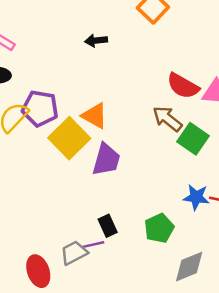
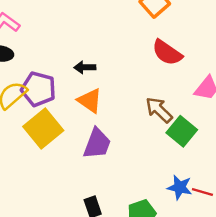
black arrow: (96, 41) -> (85, 67), moved
red semicircle: (183, 86) -> (167, 53), moved
yellow square: (69, 138) -> (43, 128), moved

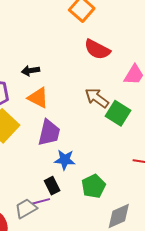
blue star: (180, 187) -> (65, 160), moved

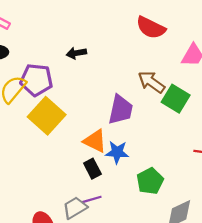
orange triangle: (38, 98) -> (95, 141), moved
purple trapezoid: (49, 133) -> (121, 110), moved
black rectangle: (52, 186) -> (92, 169), moved

